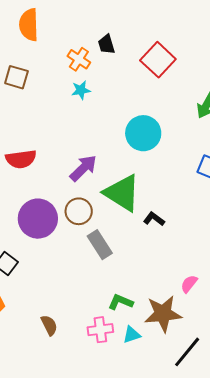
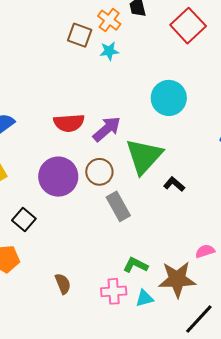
brown square: (16, 77) -> (80, 35), moved
red semicircle: (21, 159) -> (69, 123), moved
green triangle: (122, 193) -> (144, 156), turned 36
pink semicircle: (189, 284) -> (205, 251), turned 30

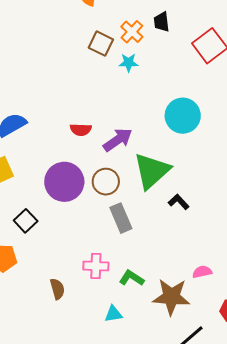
red semicircle: (69, 123) -> (81, 130), size x0.7
pink cross: (114, 291) -> (96, 266), moved
cyan triangle: (144, 298) -> (113, 314), moved

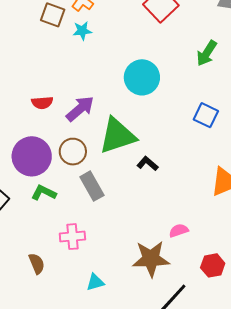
green triangle: (152, 171) -> (117, 136), turned 30
green L-shape: (132, 278) -> (44, 193), moved

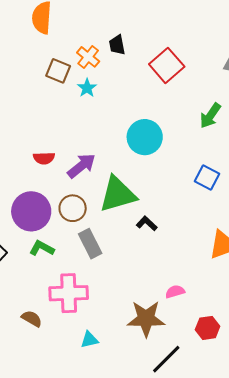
cyan star: (82, 31) -> (87, 88), turned -30
pink cross: (72, 237) -> (69, 293), size x1.5
brown semicircle: (37, 264) -> (32, 319), turned -40

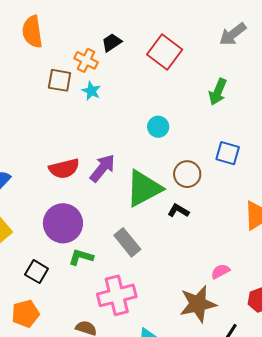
black trapezoid: (117, 45) -> (112, 43), turned 80
cyan circle: (145, 137) -> (158, 127), size x0.6
red semicircle: (44, 158) -> (64, 169), size x1.4
brown circle: (73, 208) -> (187, 174), moved

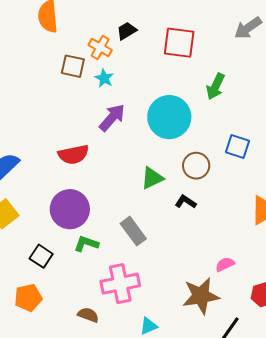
red square: (165, 52) -> (179, 43), turned -32
green arrow: (218, 92) -> (216, 86), moved
cyan circle: (158, 127) -> (169, 117), size x2.0
purple arrow: (102, 168) -> (112, 118), moved
green triangle: (144, 188) -> (152, 178), size x0.6

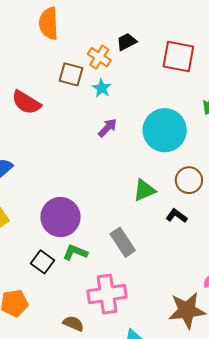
purple arrow: (112, 118) -> (107, 128), size x0.7
red semicircle: (73, 155) -> (26, 102), moved, turned 40
black square: (41, 256) -> (42, 262), moved

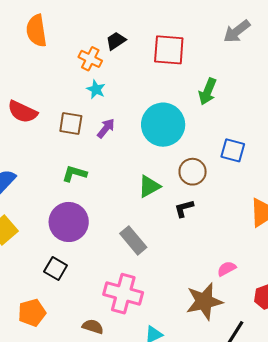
brown square: (71, 74) -> (71, 124), moved
black L-shape: (177, 216) -> (184, 208), turned -45
green L-shape: (75, 252) -> (74, 174), moved
pink cross: (107, 294) -> (123, 294), turned 30

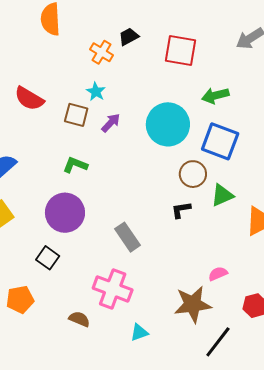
cyan star: (96, 89) -> (96, 92), moved
green arrow: (208, 91) -> (215, 96), turned 48
blue square: (233, 150) -> (220, 141), moved, size x1.5
green triangle: (149, 186) -> (222, 195), moved

